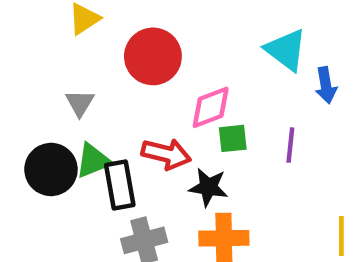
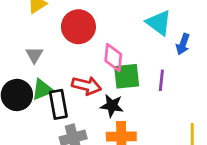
blue arrow: (326, 85) -> (183, 44), turned 30
pink diamond: (211, 107) -> (113, 58), turned -64
green square: (233, 138) -> (127, 76), size x1.5

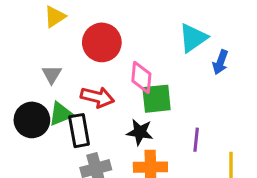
cyan triangle: (159, 23) -> (193, 38), turned 48
purple line: (161, 80) -> (196, 140), moved
red arrow: (86, 86) -> (97, 97), moved

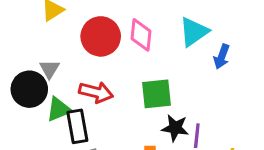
pink diamond: (141, 77) -> (141, 35), moved
black circle: (32, 120) -> (29, 89), moved
black star: (140, 132) -> (175, 128), moved

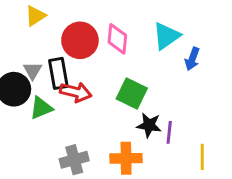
green square: (156, 94) -> (132, 94), turned 32
black rectangle: (77, 126) -> (58, 73), moved

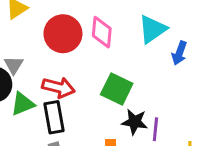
black rectangle: (58, 73) -> (54, 117), moved

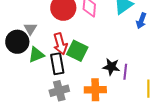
red arrow: (58, 87) -> (60, 44), turned 60
green square: (117, 89) -> (77, 51), moved

